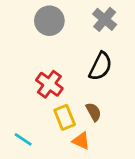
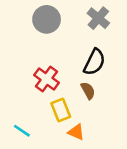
brown semicircle: (94, 112) -> (88, 91), moved

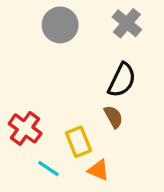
red cross: (47, 79) -> (25, 128), moved
cyan line: (22, 131) -> (48, 168), moved

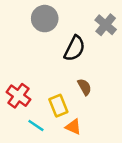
gray cross: (127, 23) -> (106, 25), moved
black semicircle: (122, 80) -> (75, 48), moved

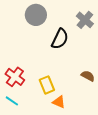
brown semicircle: (84, 87) -> (88, 76), moved, turned -32
cyan line: (36, 126) -> (12, 101), moved

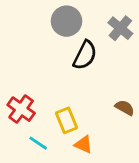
gray circle: (36, 15) -> (66, 21), moved
cyan line: (12, 101) -> (38, 143), moved

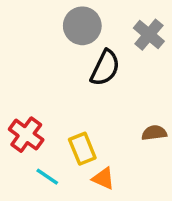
brown semicircle: (125, 108) -> (154, 133), turned -36

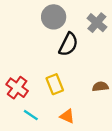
yellow rectangle: (82, 149) -> (55, 84), moved

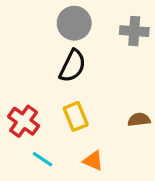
gray cross: (97, 23) -> (134, 31), turned -36
black semicircle: (68, 44) -> (73, 66), moved

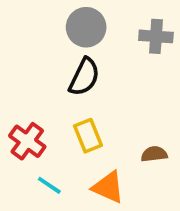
brown semicircle: (139, 120) -> (154, 154), moved
orange triangle: (93, 161) -> (108, 187), size x1.4

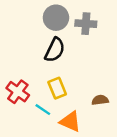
gray cross: (156, 36) -> (86, 24), moved
cyan line: (49, 185) -> (43, 110), moved

